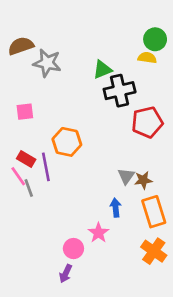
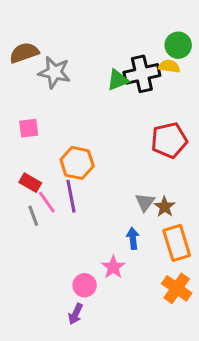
black cross: (120, 91) -> (142, 74), moved
purple line: (46, 167) -> (71, 196), moved
pink line: (18, 176) -> (47, 202), moved
brown star: (143, 180) -> (165, 207), turned -30

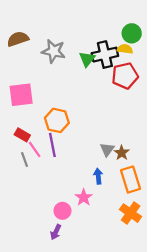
gray star: (54, 72) -> (54, 51), moved
green triangle: (118, 80) -> (87, 59), turned -30
pink square: (29, 128) -> (21, 95), size x1.6
red pentagon: (169, 140) -> (125, 76), moved

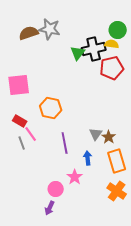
brown semicircle: (18, 39) -> (29, 33), moved
gray star: (54, 51) -> (50, 29), moved
purple line: (52, 145) -> (65, 143), moved

